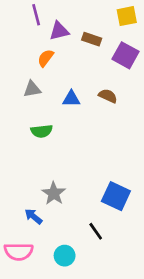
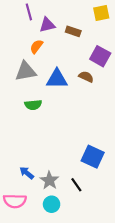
purple square: (125, 55) -> (100, 56), moved
gray triangle: (32, 89) -> (26, 71), size x1.5
blue triangle: (71, 99) -> (57, 79), size x1.5
gray star: (54, 193) -> (49, 180), moved

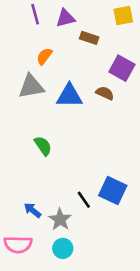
purple triangle: (47, 25) -> (65, 18), moved
green semicircle: (33, 105) -> (43, 146), moved, turned -119
black line: (76, 185) -> (84, 200), moved

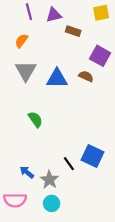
orange semicircle: (44, 56) -> (21, 41), moved
gray triangle: (31, 87) -> (26, 71), turned -50

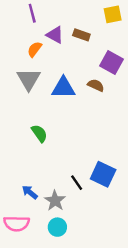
purple triangle: (54, 15) -> (55, 35), moved, turned 42
orange semicircle: (21, 41) -> (35, 49), moved

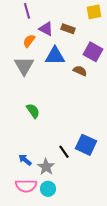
blue triangle: (63, 88) -> (55, 56), moved
pink semicircle: (17, 224) -> (26, 186), moved

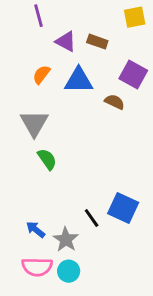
orange semicircle: (29, 41) -> (41, 75), moved
gray triangle: (24, 66) -> (34, 123), moved

